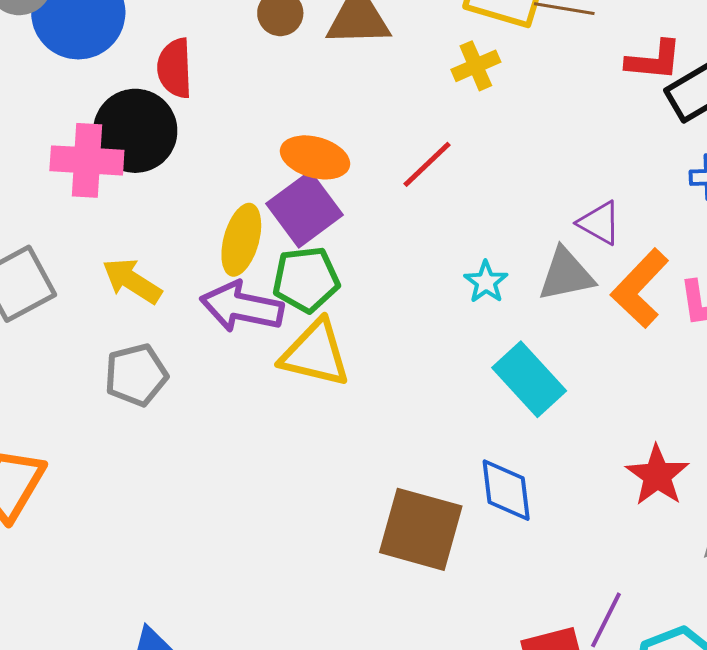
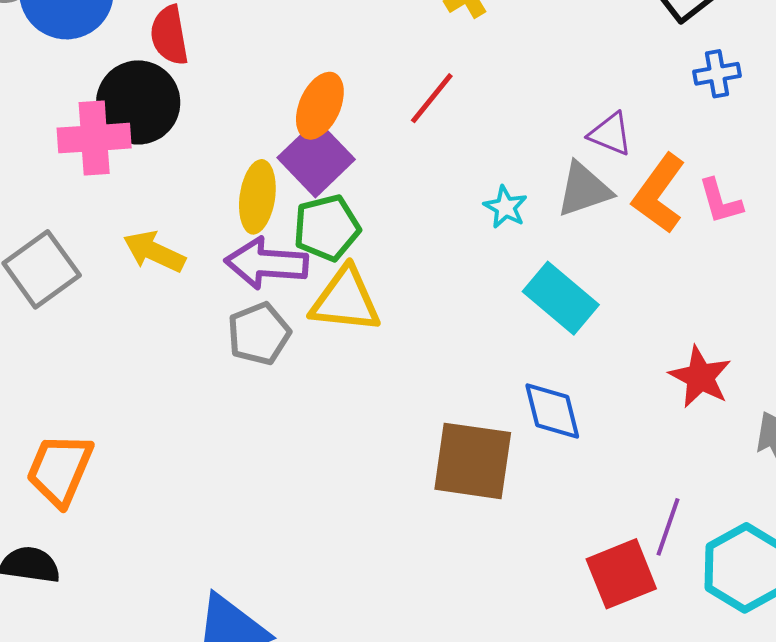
orange ellipse: (315, 157) -> (320, 106), turned -74
gray pentagon: (136, 375) -> (259, 334), moved

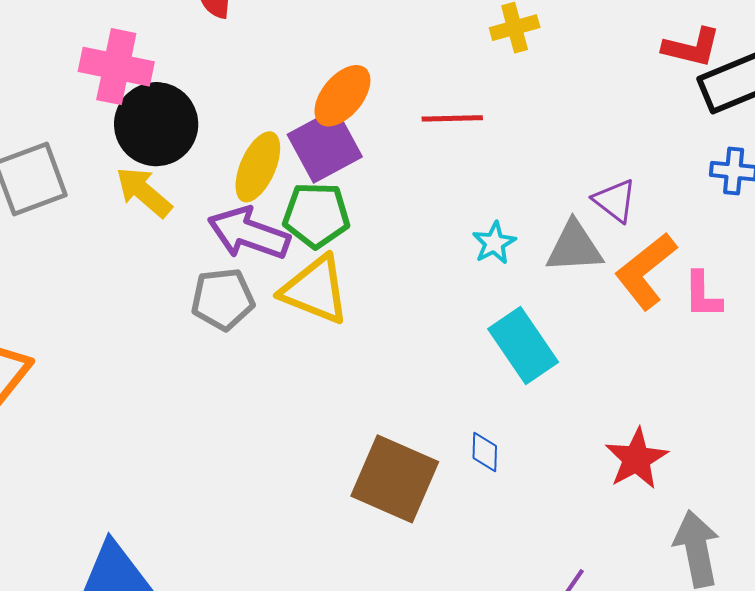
red line: (432, 98) -> (452, 118), turned 34
black circle: (138, 102) -> (156, 124), moved
blue diamond: (552, 411) -> (485, 452), size x0.6

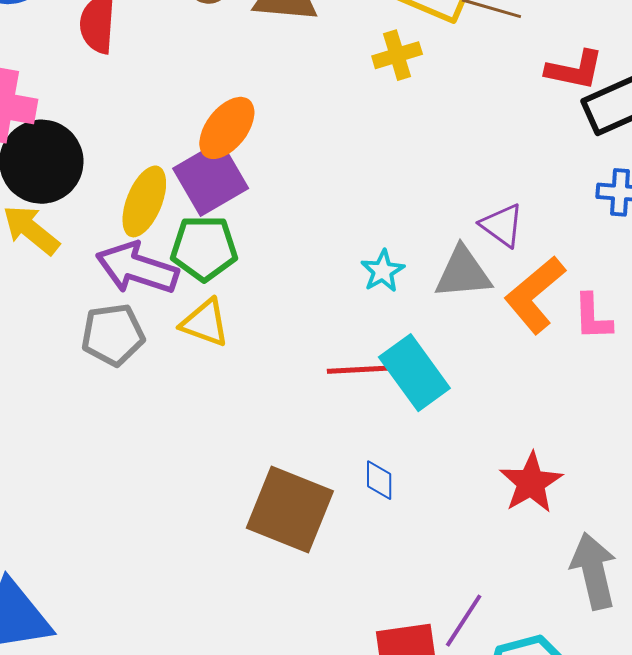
red line: (452, 118) -> (357, 370), moved
yellow triangle: (315, 290) -> (205, 323), size x0.7

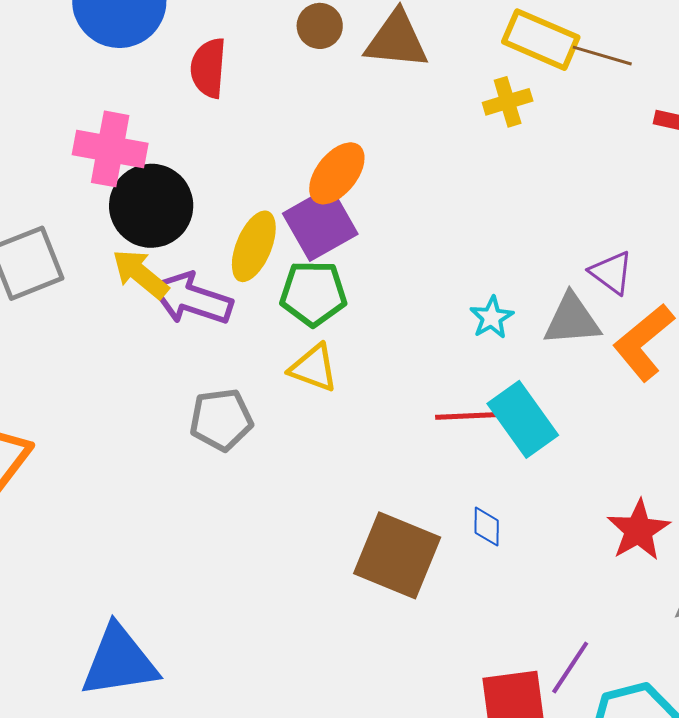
purple arrow: (137, 268) -> (192, 299), moved
gray pentagon: (113, 335) -> (221, 420), moved

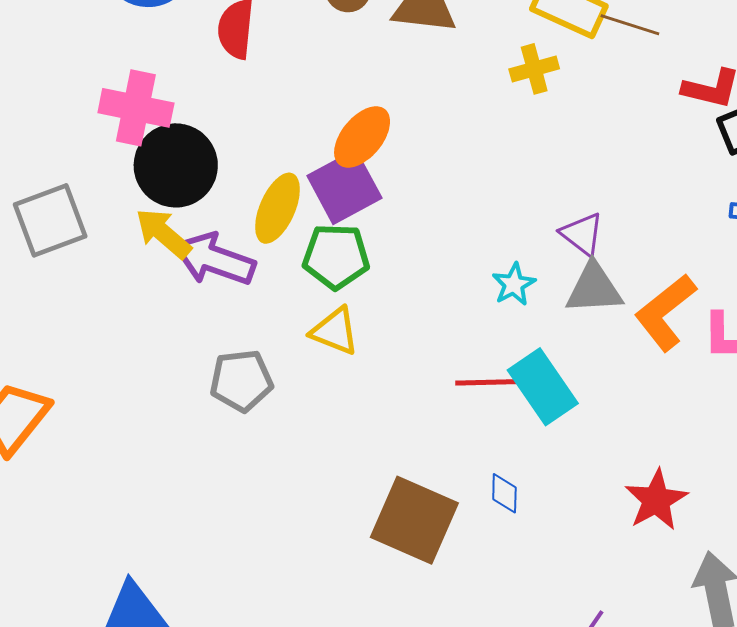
purple triangle: (611, 273) -> (582, 234), moved

